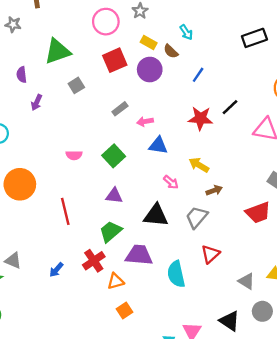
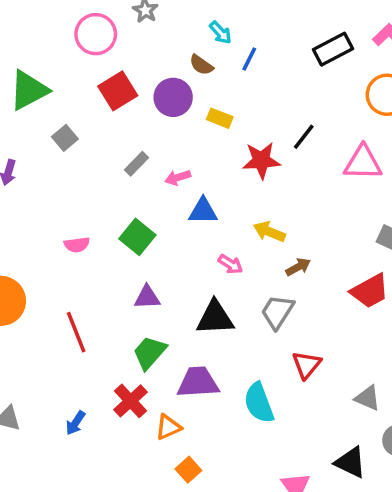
black rectangle: (254, 38) -> (333, 49), moved
yellow rectangle: (149, 42) -> (220, 118), moved
blue line: (198, 75) -> (249, 59), moved

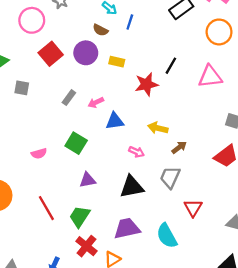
gray square: (65, 138) -> (22, 88), turned -32
green trapezoid: (150, 353) -> (80, 217), moved

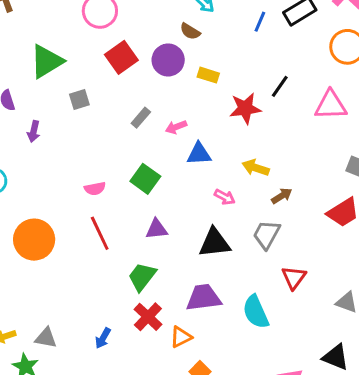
blue line: (130, 22) -> (260, 22), moved
gray square: (22, 88) -> (79, 100), turned -32
red line: (46, 208) -> (100, 233), moved

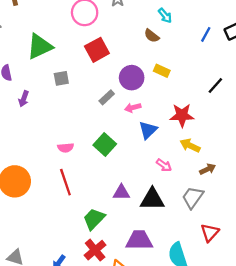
purple circle: (168, 60) -> (132, 78), moved
red star: (245, 108) -> (182, 115), moved
blue triangle: (199, 154) -> (148, 130), turned -48
purple triangle: (156, 229) -> (121, 192), moved

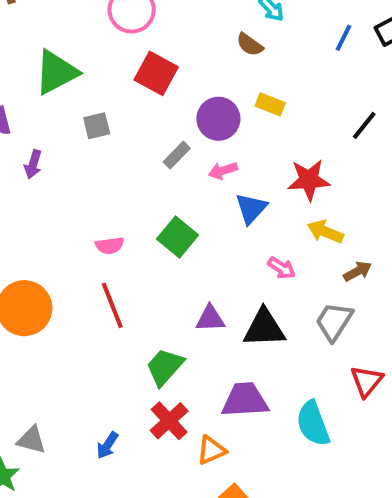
red square: (97, 50) -> (156, 73), turned -30

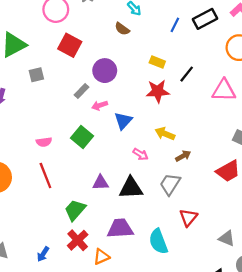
yellow rectangle: (270, 104) -> (157, 62), moved
pink arrow: (223, 171) -> (100, 105), moved
red star: (309, 180) -> (158, 91), moved

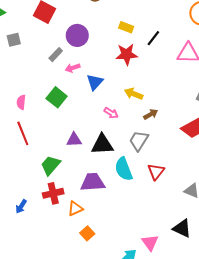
pink semicircle: (44, 142) -> (21, 102), turned 104
red cross: (78, 240) -> (53, 193), turned 30
cyan semicircle: (158, 241) -> (124, 169), moved

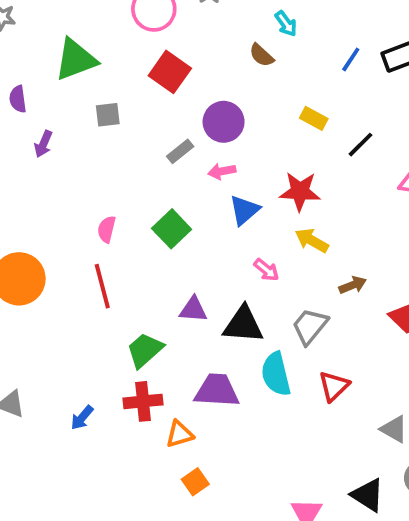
red star: (127, 54) -> (300, 191), moved
pink arrow: (73, 68) -> (222, 171), moved
brown arrow: (151, 114) -> (353, 285), moved

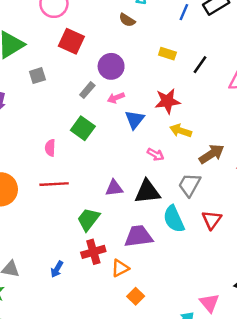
green square: (172, 229) -> (83, 128), moved
brown arrow: (353, 285) -> (212, 154), size x1.5
red line: (102, 286) -> (54, 184), turned -68

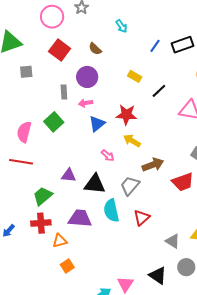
brown semicircle: (127, 20) -> (95, 49), moved
gray rectangle: (87, 90) -> (64, 92), turned -56
pink semicircle: (50, 148) -> (24, 132), size x1.5

